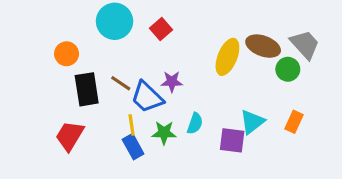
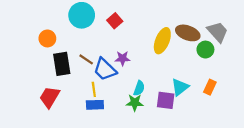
green star: (164, 133) -> (135, 103), moved
blue rectangle: (133, 147) -> (95, 105), turned -63

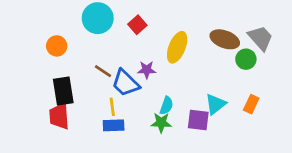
yellow ellipse: (162, 41) -> (177, 47), moved
black rectangle: (62, 64) -> (63, 91), moved
red trapezoid: (50, 97) -> (59, 116), turned -35

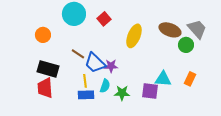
purple star: (147, 70) -> (111, 66), moved
black rectangle: (63, 91) -> (48, 69), turned -65
cyan triangle: (215, 104) -> (163, 79), turned 42
cyan semicircle: (167, 106) -> (105, 86), moved

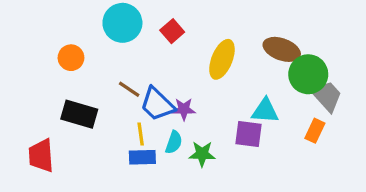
gray trapezoid: (197, 29) -> (327, 96), moved
green circle: (186, 45) -> (308, 74), size x1.5
cyan triangle: (163, 79) -> (265, 111), moved
red trapezoid: (45, 88) -> (41, 156), moved
purple square: (150, 91) -> (249, 134), moved

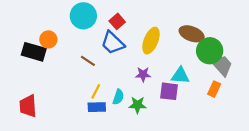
blue trapezoid: (157, 104) -> (113, 43), moved
purple star: (184, 109) -> (143, 74), moved
black rectangle: (79, 114) -> (34, 52), moved
yellow line: (141, 134) -> (96, 91), turned 35

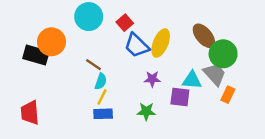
brown ellipse: (192, 34) -> (204, 36), turned 30
orange circle: (48, 39) -> (51, 42), size x1.5
blue trapezoid: (113, 43) -> (137, 45), moved
gray trapezoid: (222, 65) -> (215, 74), moved
cyan semicircle: (118, 97) -> (101, 81), moved

